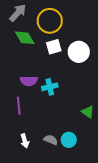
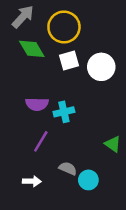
purple line: (19, 106) -> (41, 141), moved, turned 36
gray semicircle: (51, 140) -> (68, 168), moved
white arrow: (25, 141) -> (32, 181), turned -72

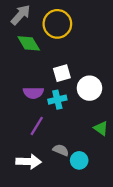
white square: (69, 60) -> (62, 73), moved
white circle: (101, 67) -> (89, 88), moved
white arrow: (32, 181) -> (29, 162), size x1.5

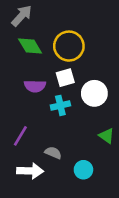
yellow circle: (57, 24) -> (69, 46), moved
purple semicircle: (33, 93) -> (35, 86), moved
purple line: (37, 126) -> (20, 136), moved
gray semicircle: (61, 150) -> (53, 153), moved

